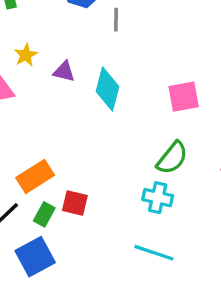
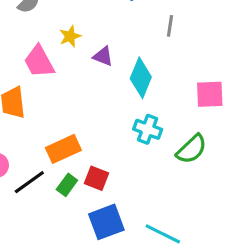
gray line: (116, 20) -> (170, 26), moved
cyan cross: (158, 198) -> (148, 129), moved
blue square: (35, 257) -> (106, 222), moved

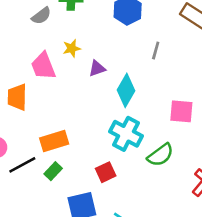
purple triangle: (103, 56) -> (97, 68), turned -48
cyan cross: (148, 129) -> (126, 134), size x1.4
red square: (97, 178) -> (106, 172), moved, turned 36

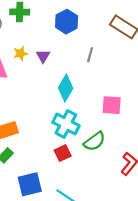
purple triangle: (97, 68) -> (43, 56), moved, turned -40
red square: (106, 172) -> (63, 153), moved

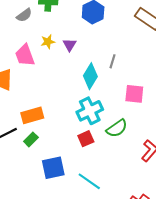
gray line: (90, 55) -> (113, 61), moved
cyan cross: (66, 124) -> (90, 111), turned 35

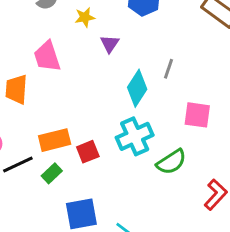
yellow star: (48, 42) -> (85, 17), moved
red square: (86, 139) -> (88, 152), moved

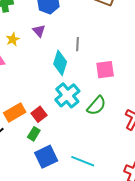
yellow star: (85, 17) -> (13, 39), moved
purple triangle: (110, 44) -> (39, 31), moved
green rectangle: (52, 173) -> (34, 134), moved

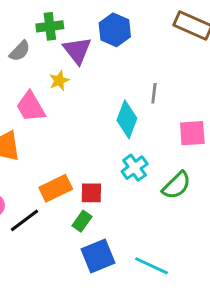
purple triangle: (39, 31) -> (77, 50), moved, size x1.5
cyan cross: (67, 95) -> (135, 168), size x0.7
red square: (39, 114) -> (91, 193), turned 35

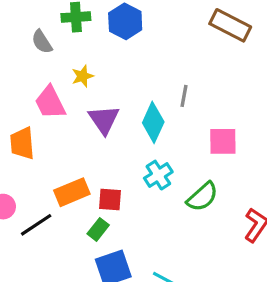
blue hexagon: (115, 30) -> (125, 21), moved
purple triangle: (77, 50) -> (104, 120), moved
gray semicircle: (20, 51) -> (42, 42), turned 100

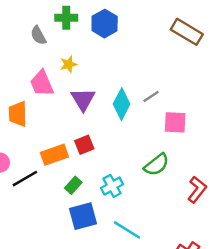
gray line: (184, 96) -> (151, 97), moved, turned 42
cyan cross: (158, 175) -> (112, 186), moved
red square: (110, 199) -> (84, 145), moved, turned -30

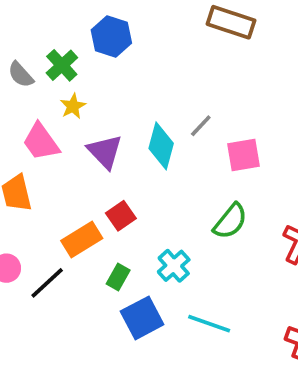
green cross: (66, 18) -> (62, 65), moved, turned -30

